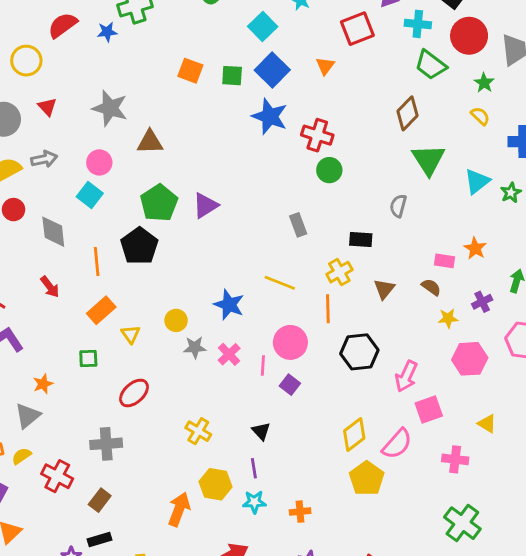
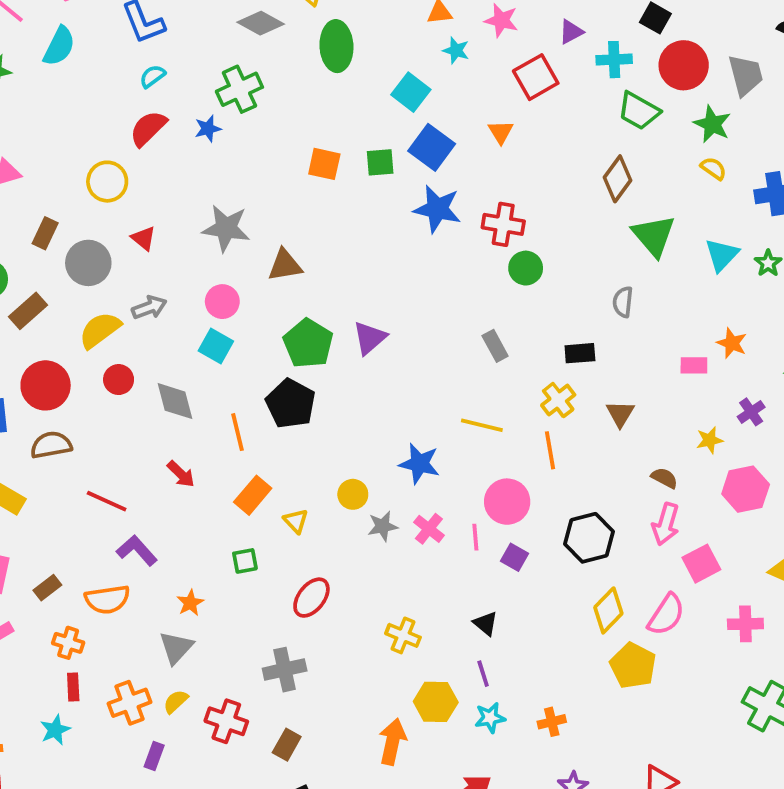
green star: (484, 83) -> (712, 124), size x1.4
brown semicircle: (431, 287) -> (664, 478), moved
black hexagon: (359, 352) -> (589, 538), moved

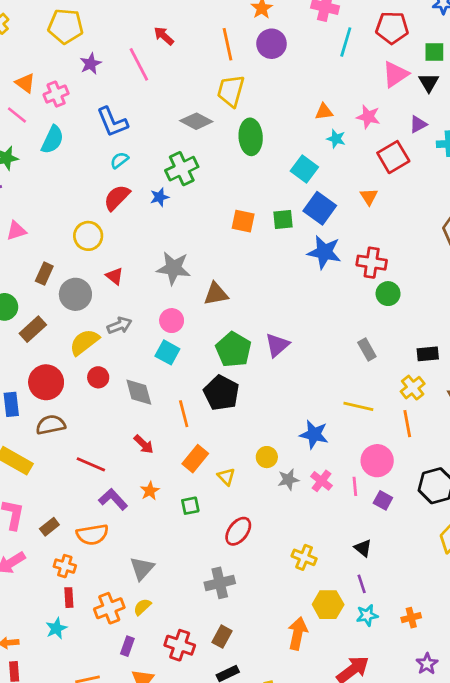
orange star: (190, 603) -> (150, 491), moved
red cross: (226, 721) -> (180, 645), moved

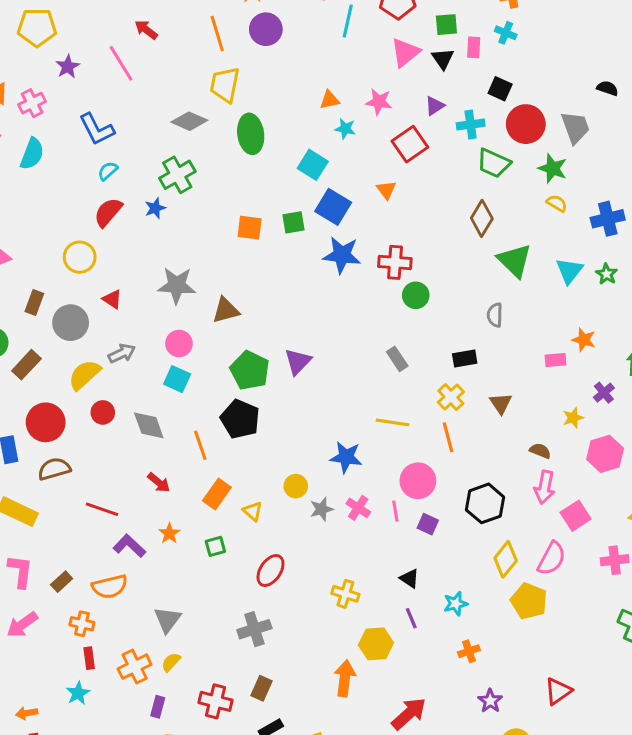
cyan star: (367, 615) -> (456, 604), moved

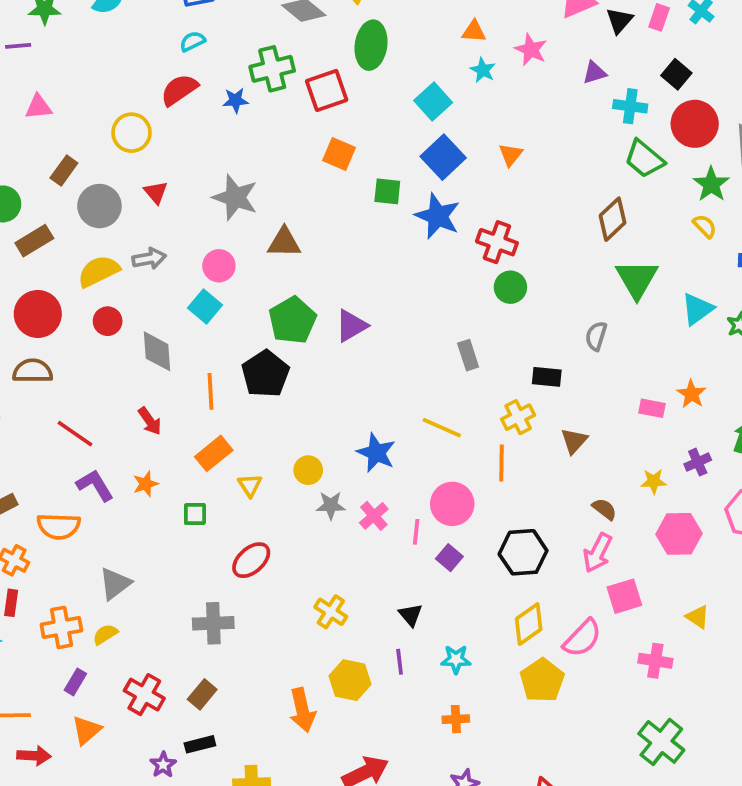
red square: (410, 144) -> (327, 90), moved
green square: (293, 222) -> (387, 191), moved
orange arrow: (345, 678) -> (302, 710), turned 144

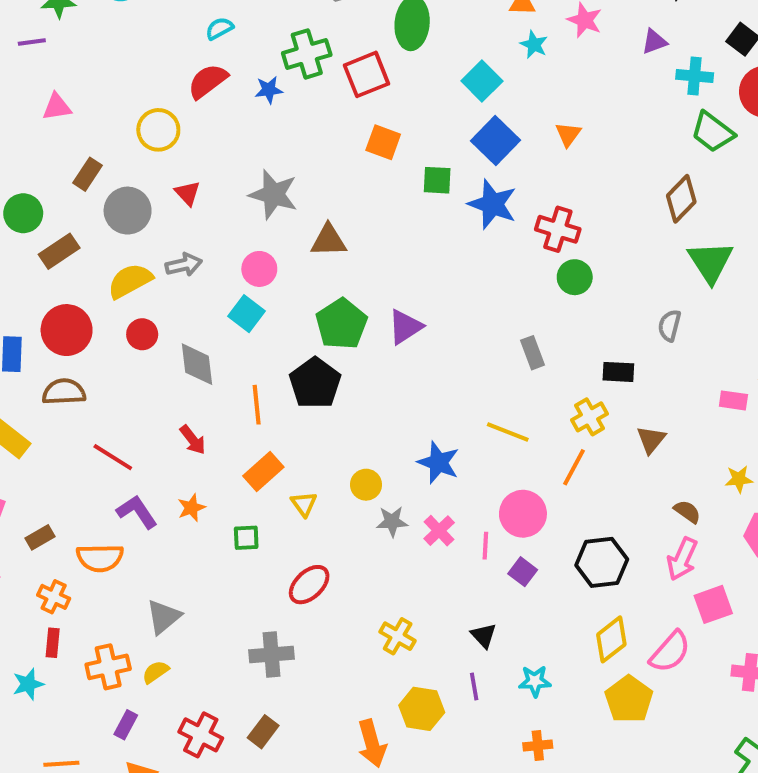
orange line: (502, 463) -> (574, 467), turned 30

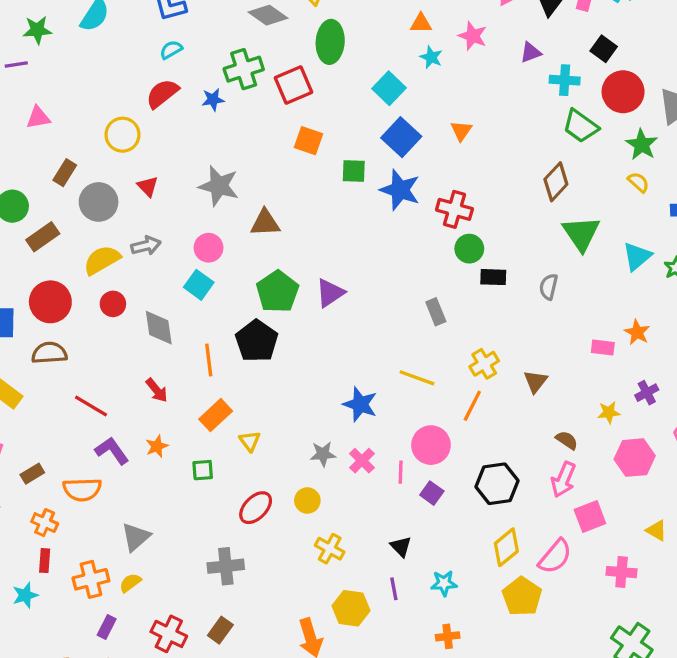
black rectangle: (618, 372) -> (493, 277), moved
yellow circle: (366, 485) -> (307, 501), moved

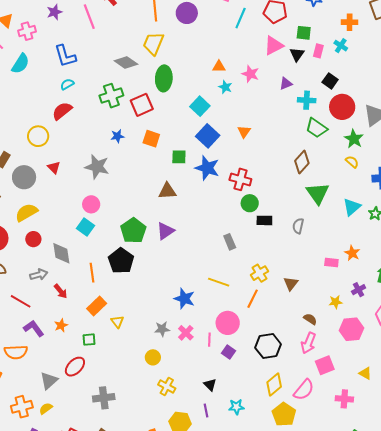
blue star: (213, 100) -> (117, 136), moved
brown triangle: (265, 223) -> (167, 191), moved
gray arrow: (146, 246) -> (39, 275), moved
red ellipse: (256, 508) -> (75, 367), moved

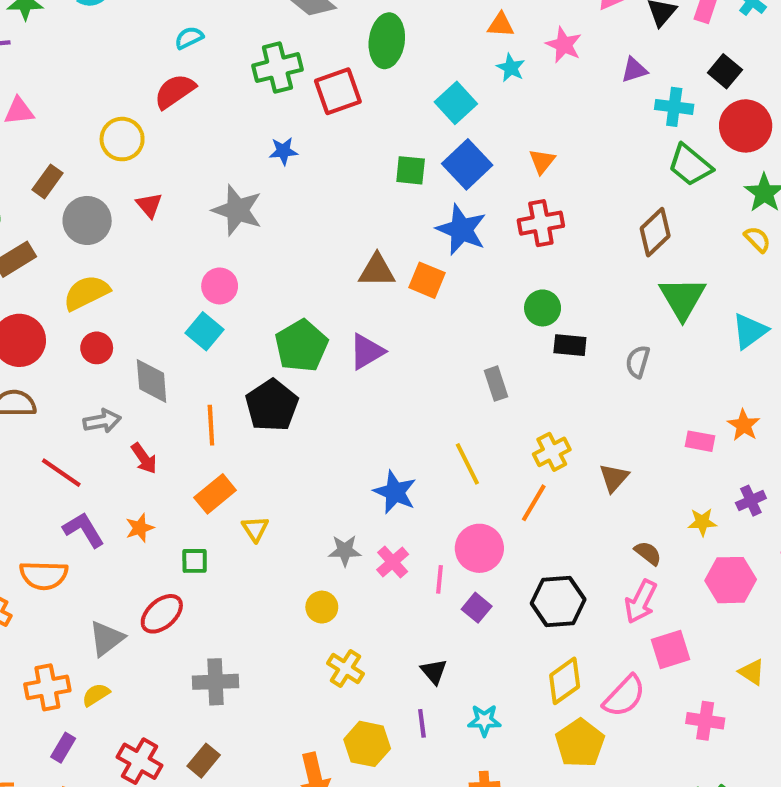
orange square: (151, 139) -> (427, 280), moved
green square: (179, 157) -> (411, 170), moved
red cross: (240, 179) -> (541, 223), moved, turned -30
yellow line: (219, 282) -> (467, 464), turned 40

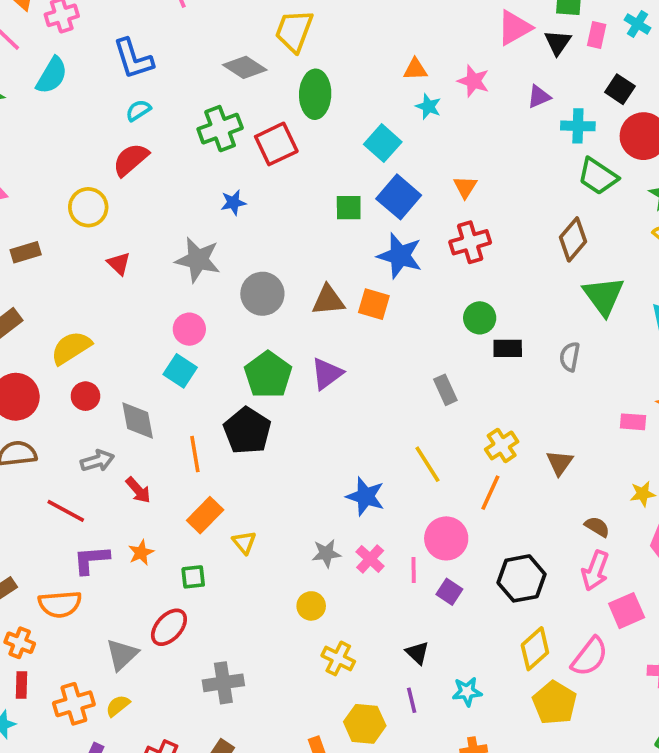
brown rectangle: (48, 181) -> (26, 252), turned 44
gray circle: (87, 220) -> (262, 294), moved
purple L-shape: (84, 530) -> (91, 560), turned -57

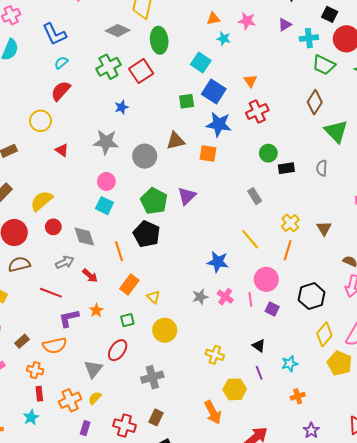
brown triangle: (328, 300) -> (176, 141), moved
yellow circle: (311, 606) -> (165, 330), moved, size x1.5

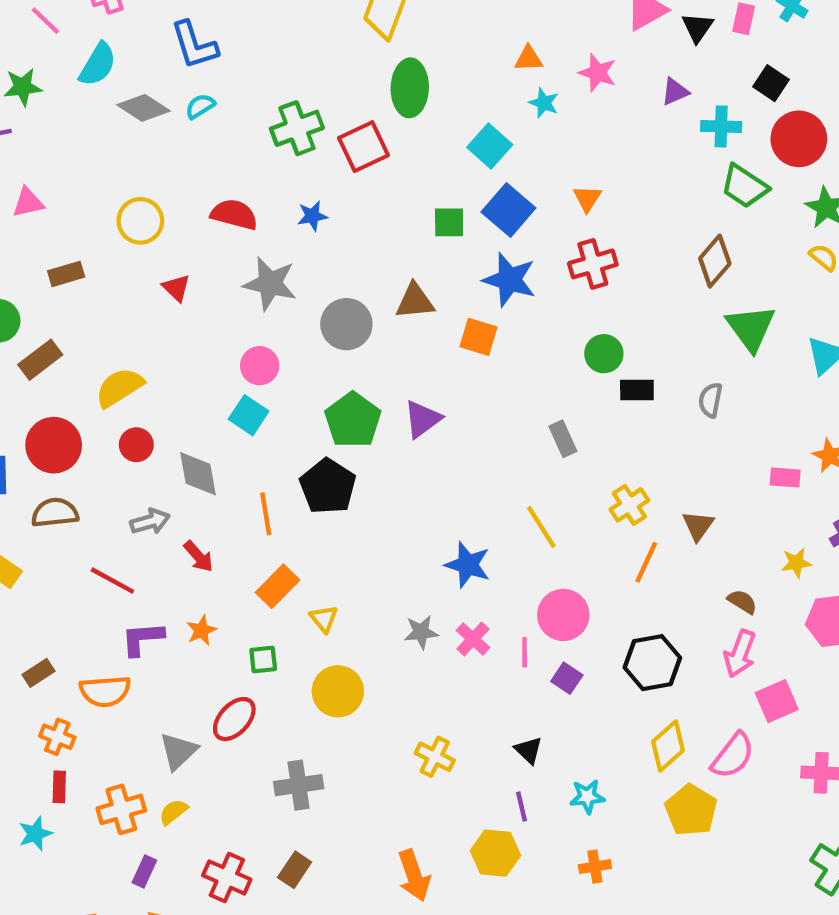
gray diamond: (118, 30) -> (143, 108), moved
red semicircle: (61, 91) -> (234, 214), moved, turned 55
orange line: (288, 250) -> (646, 562), moved
yellow hexagon: (235, 389) -> (495, 853), moved

